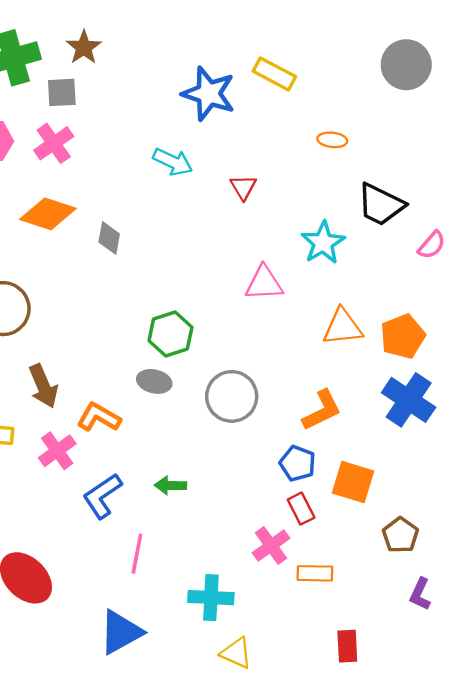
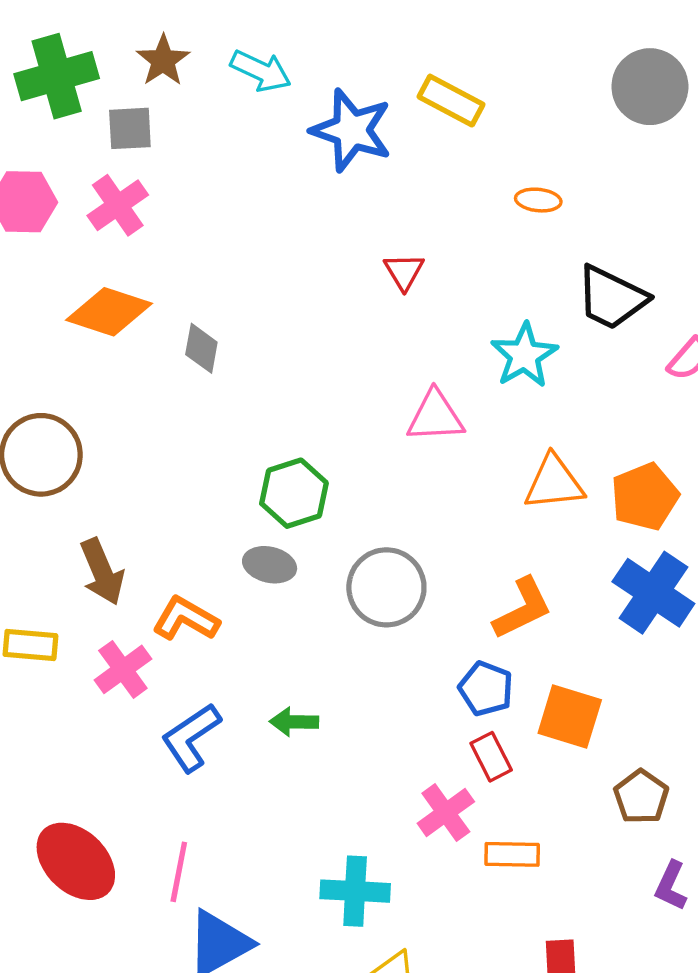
cyan arrow: (173, 162) -> (261, 71), moved
pink line: (137, 554) -> (179, 872), moved

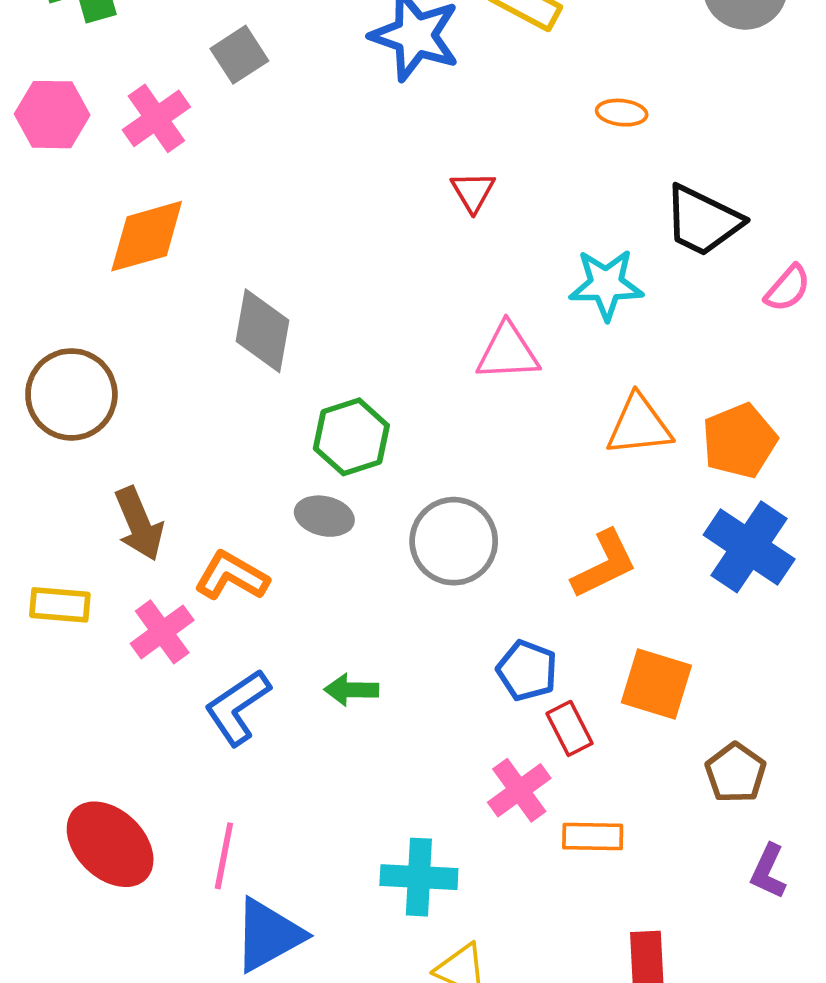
gray square: (130, 128) -> (239, 55), moved, turned -30
orange diamond: (109, 312) -> (147, 236), turned -34
gray diamond: (201, 348) -> (263, 331), moved, size x1.5
cyan star: (524, 355) -> (606, 284), turned 30
blue pentagon: (486, 689) -> (527, 671), moved

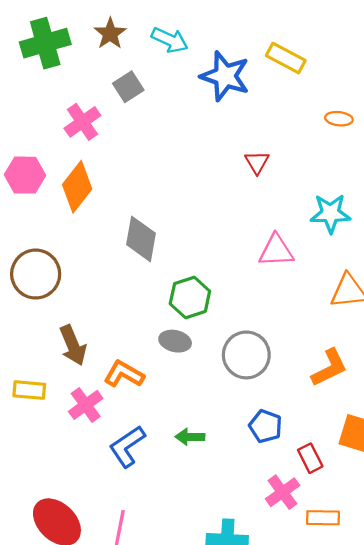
pink hexagon: (52, 115) -> (25, 175), moved
orange diamond: (147, 236) -> (77, 187), turned -36
blue pentagon: (527, 671) -> (265, 426), moved

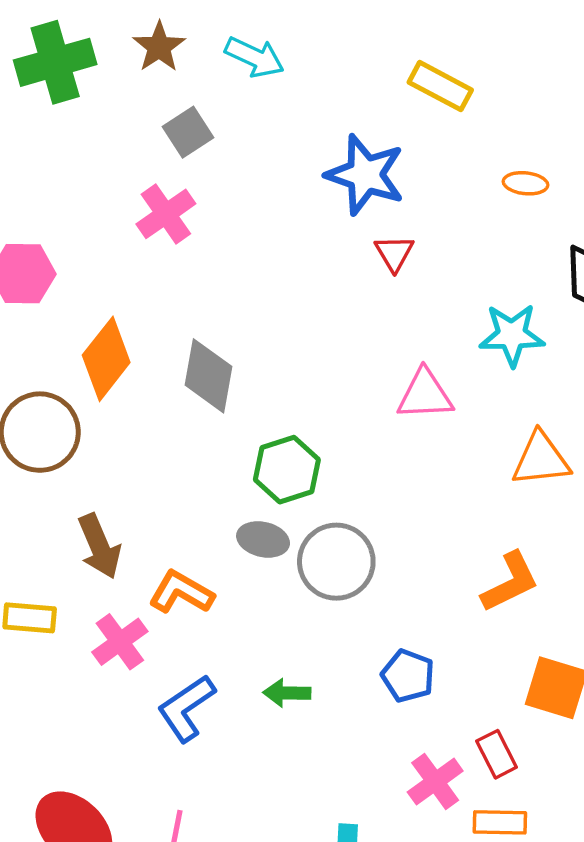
blue star: (225, 76) -> (365, 175), moved
pink cross: (82, 122) -> (166, 214), moved
orange diamond: (77, 187) -> (106, 359), moved
gray circle: (246, 355) -> (336, 562), moved
red rectangle: (310, 458) -> (497, 754), moved

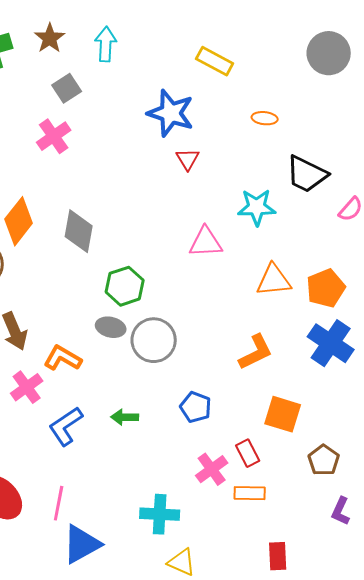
cyan arrow: (255, 57) -> (106, 44), turned -112

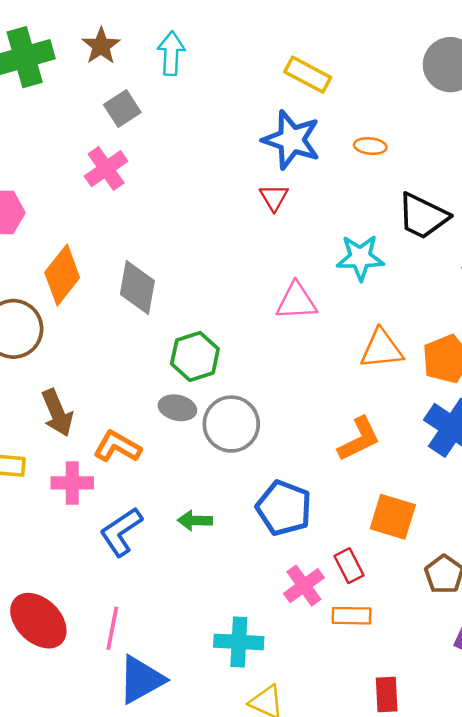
blue star: (171, 113) -> (291, 140), moved
pink cross: (27, 387) -> (72, 483), turned 36
blue pentagon: (196, 407) -> (284, 508), size x1.4

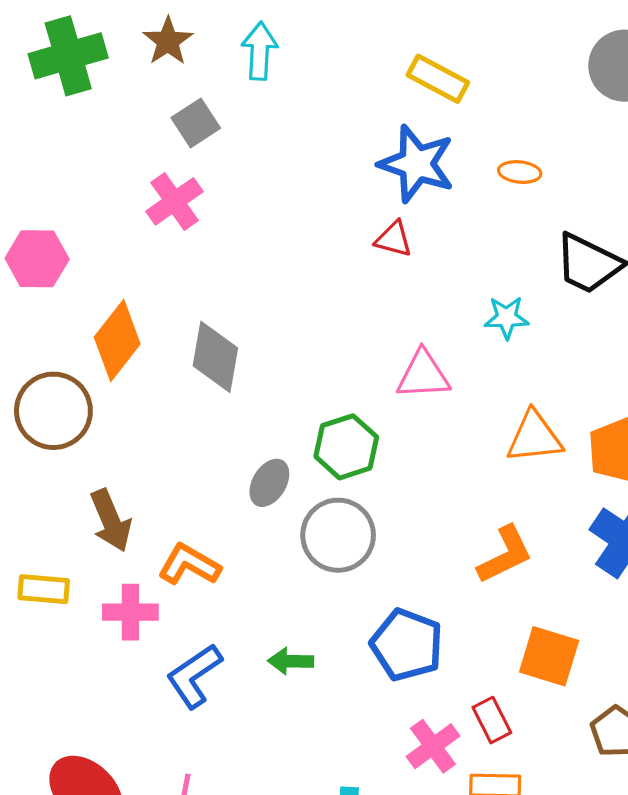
red triangle: (274, 197) -> (394, 239), turned -44
cyan star: (360, 258) -> (507, 318), size x0.7
green hexagon: (195, 356) -> (346, 447), moved
gray ellipse: (177, 408) -> (269, 483), moved, turned -72

